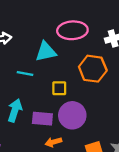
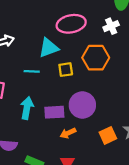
yellow square: (59, 88) -> (66, 70), moved

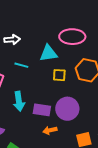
cyan line: (32, 71) -> (21, 65), moved
cyan arrow: (27, 108) -> (19, 101), turned 150

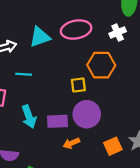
cyan triangle: (49, 53) -> (40, 37), moved
yellow square: (59, 75) -> (78, 85), moved

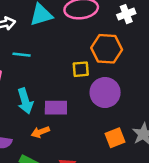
purple circle: (87, 114) -> (105, 93), moved
orange arrow: (71, 143) -> (40, 132), moved

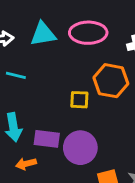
purple circle: (105, 93) -> (80, 148), moved

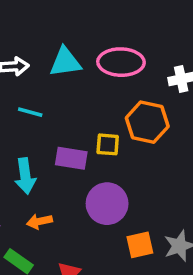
purple rectangle: (47, 139) -> (71, 158), moved

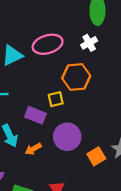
purple rectangle: (71, 158) -> (35, 115), turned 30
orange arrow: (39, 221) -> (33, 149), moved

